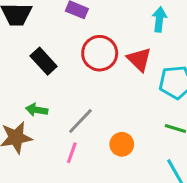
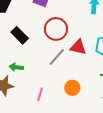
red triangle: (139, 59) -> (78, 47), moved, turned -30
gray line: (80, 121) -> (57, 57), moved

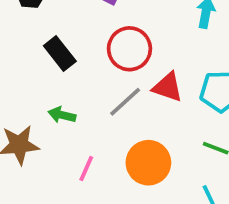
green arrow: (16, 67) -> (62, 115), moved
orange circle: (72, 88) -> (148, 163), size x1.5

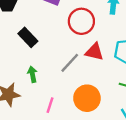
red circle: (129, 49) -> (81, 21), moved
green arrow: (62, 115) -> (32, 74), turned 70

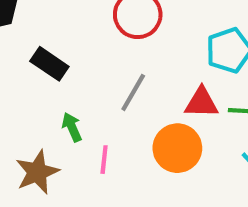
red triangle: (94, 52) -> (202, 103), moved
pink line: (50, 105) -> (104, 160), moved

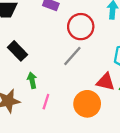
black rectangle: (49, 64) -> (18, 51), moved
gray line: (133, 92) -> (72, 56), moved

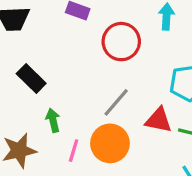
gray line: (72, 56) -> (116, 102), moved
orange circle: (87, 104) -> (110, 143), moved

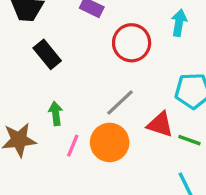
black rectangle: (31, 78) -> (47, 54), moved

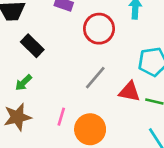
green arrow: (56, 114) -> (23, 83), moved, turned -120
orange circle: (110, 142) -> (90, 129), moved

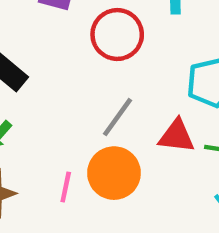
orange circle: (90, 129) -> (114, 173), moved

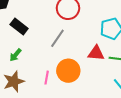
gray line: (117, 117) -> (57, 38), moved

